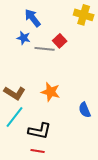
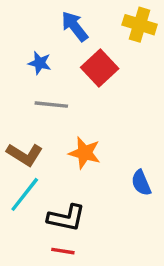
blue arrow: (33, 18) -> (75, 26), moved
red square: (60, 41) -> (100, 68), size x1.5
gray line: (45, 49) -> (51, 105), moved

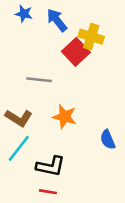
yellow cross: (140, 25) -> (91, 37), moved
blue star: (40, 63) -> (24, 14), moved

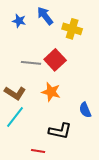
blue star: (24, 14) -> (19, 21), moved
red square: (76, 52) -> (55, 60), moved
black L-shape: (51, 166) -> (60, 131), moved

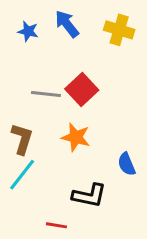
yellow cross: (72, 29) -> (119, 30), moved
brown L-shape: (15, 93) -> (22, 139), turned -105

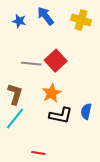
orange star: (76, 137) -> (52, 93), turned 30
blue semicircle: (127, 164) -> (86, 111), turned 35
black L-shape: (89, 196) -> (61, 115), moved

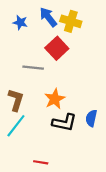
yellow cross: (81, 20) -> (71, 21), moved
red square: (56, 61) -> (57, 48), moved

